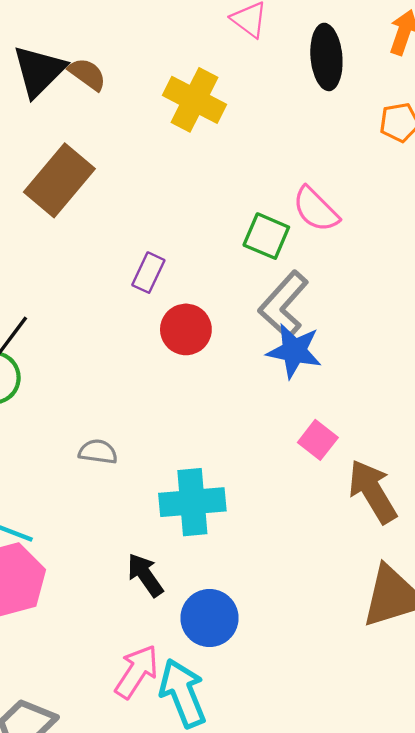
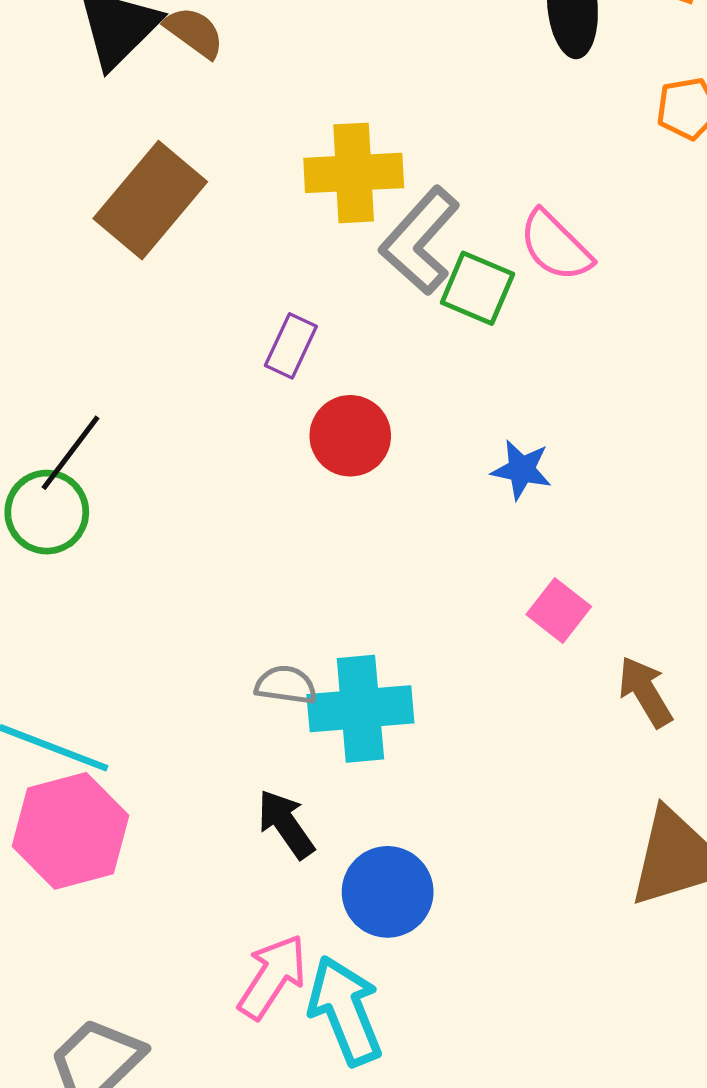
yellow cross: (194, 100) -> (354, 173), moved, turned -30
gray L-shape: (284, 305) -> (420, 241), moved
blue star: (294, 351) -> (522, 470), size x0.7
gray semicircle: (98, 452) -> (286, 685), moved
brown arrow: (373, 491) -> (645, 692), size x0.7

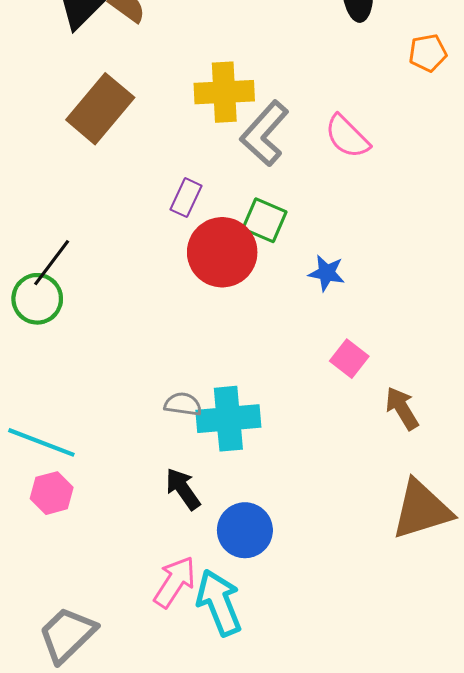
green square: (477, 288) -> (265, 220), moved
red circle: (350, 436) -> (222, 252), size x1.4
pink hexagon: (71, 831) -> (52, 493), size x0.6

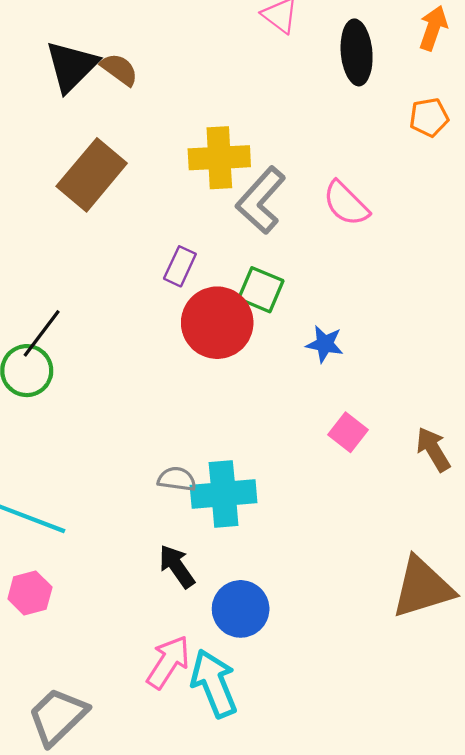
brown arrow: (402, 408) -> (433, 449), moved
pink hexagon: (52, 493) -> (30, 593), moved

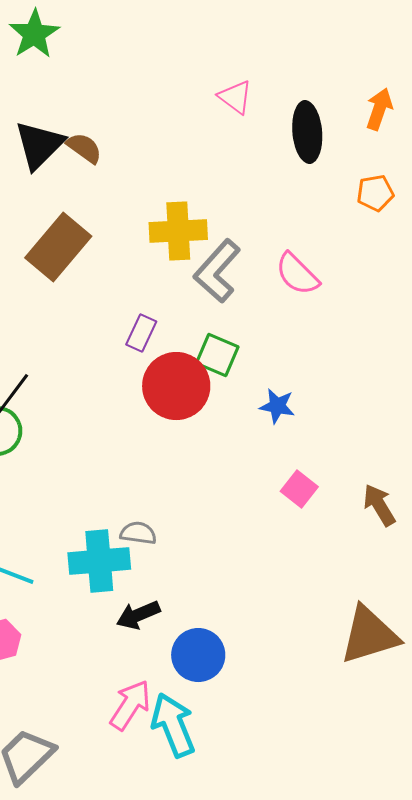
cyan cross: (224, 494) -> (99, 561), moved
black arrow: (177, 566) -> (138, 615), turned -78

